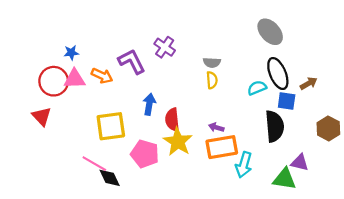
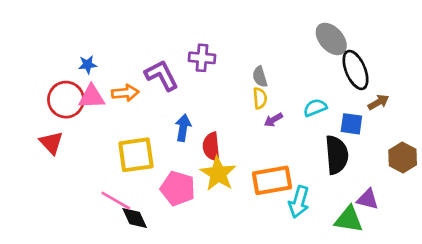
purple cross: (165, 47) -> (202, 58), turned -30
gray semicircle: (212, 63) -> (260, 77), turned 70
black ellipse: (278, 74) -> (355, 70), moved
orange arrow: (102, 76) -> (125, 93), turned -30
purple arrow: (216, 127) -> (273, 120), moved, turned -48

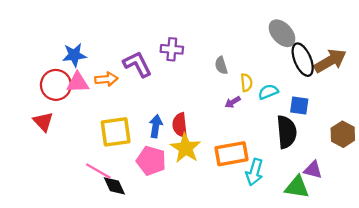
blue star: (88, 65) -> (74, 55), size x1.5
yellow semicircle: (260, 98) -> (246, 83), moved
brown arrow: (378, 102) -> (330, 61), moved, size x1.8
blue arrow: (183, 128) -> (156, 126), moved

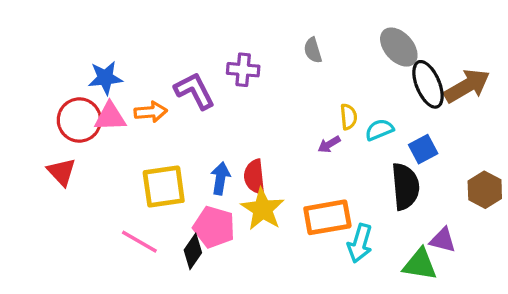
gray semicircle: (221, 65) -> (313, 50), moved
blue square: (299, 106) -> (423, 149), turned -36
black diamond: (114, 186) -> (193, 251), moved, turned 60

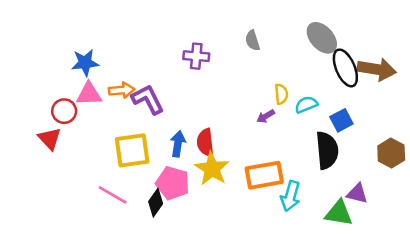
brown arrow: (467, 86) -> (377, 69), turned 39
purple L-shape: (194, 91) -> (148, 99), moved
red circle: (79, 120) -> (64, 111), moved, size x0.7

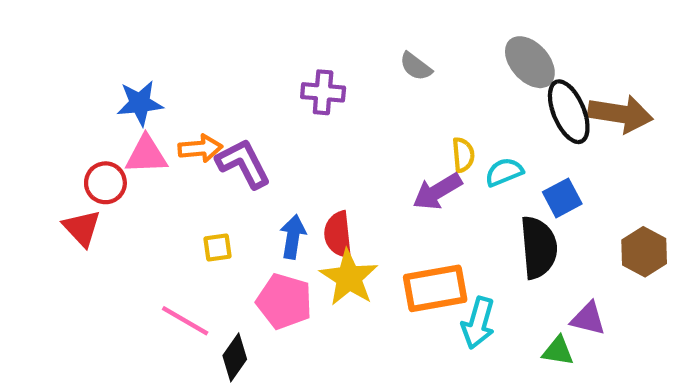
gray semicircle: (252, 40) -> (416, 66), turned -36
purple arrow: (266, 116) -> (437, 191), size x1.6
yellow square: (132, 150) -> (217, 247), size x0.5
black diamond: (156, 203) -> (235, 357), moved
green triangle: (339, 213) -> (558, 351), size x0.7

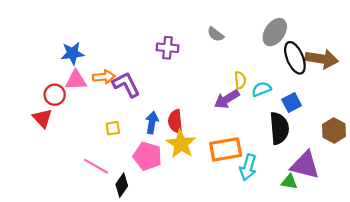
gray ellipse: (530, 62) -> (275, 32), turned 76
purple triangle: (588, 319) -> (305, 165), size x1.6

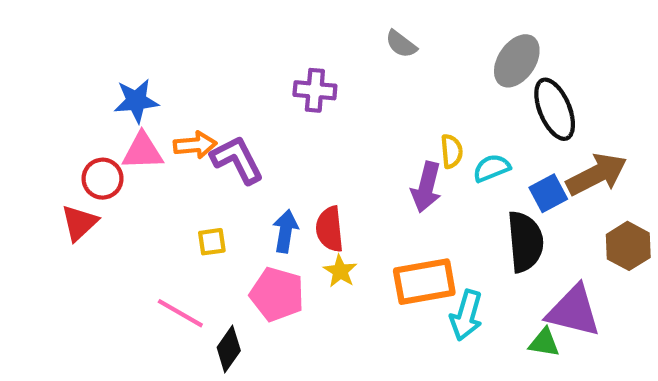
gray semicircle: (216, 34) -> (401, 44), moved
brown arrow: (322, 59) -> (597, 174), moved, turned -36
purple arrow: (227, 99) -> (426, 187), turned -45
red triangle: (42, 118) -> (79, 223), turned 30
yellow star: (181, 144) -> (340, 271), size x0.6

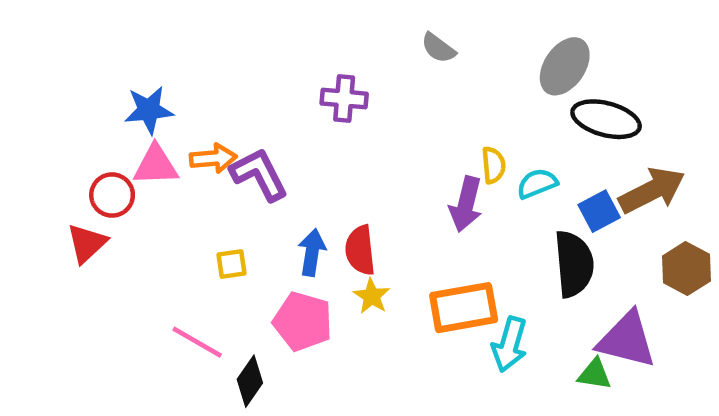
black ellipse: (555, 109) -> (606, 119), turned -52

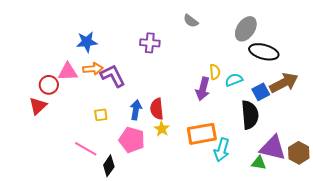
blue star: (149, 110) -> (87, 42), moved
brown hexagon: (686, 269) -> (299, 153), moved

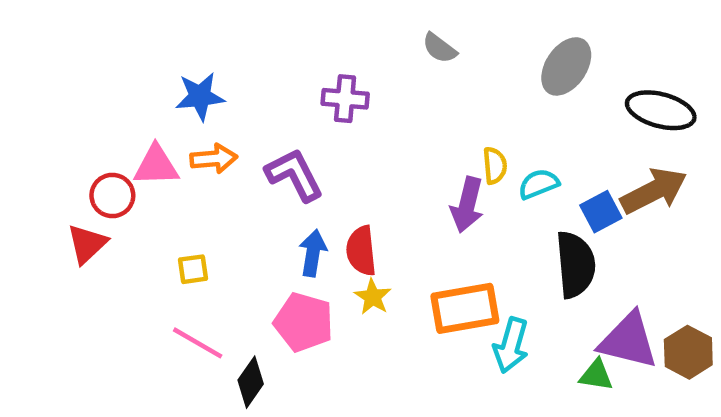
black ellipse: (264, 52) -> (661, 110), moved
purple L-shape: (113, 76) -> (294, 175), moved
yellow square: (101, 115) -> (193, 269), moved

